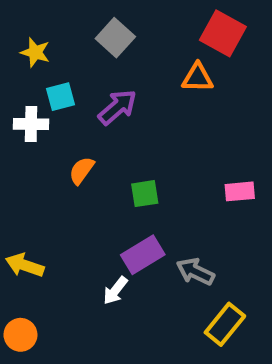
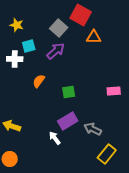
red square: (223, 33) -> (81, 15), moved
gray square: (115, 38) -> (59, 28), moved
white arrow: (115, 291) -> (55, 138), turned 104

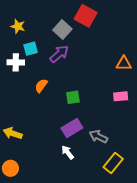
orange triangle: (94, 37) -> (124, 63), moved
white arrow: (55, 138) -> (68, 152), moved

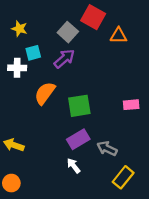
orange triangle: (124, 63) -> (119, 36), moved
orange semicircle: (41, 86) -> (45, 93), size x1.5
green square: (73, 97) -> (79, 106), size x1.5

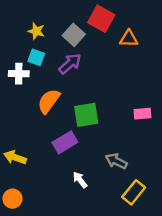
yellow star: (19, 29) -> (36, 31), moved
cyan square: (33, 53) -> (36, 57), turned 35
purple rectangle: (78, 139) -> (65, 142), moved

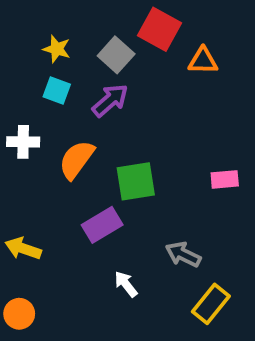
white cross: (19, 74) -> (23, 142), moved

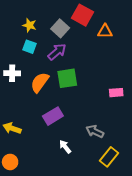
green square: (136, 181) -> (67, 78), moved

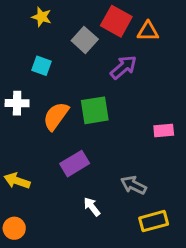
yellow star: (29, 25) -> (42, 17), moved
orange triangle: (105, 31) -> (148, 31), moved
purple arrow: (57, 52) -> (123, 67), moved
yellow rectangle: (109, 157) -> (154, 221), turned 36

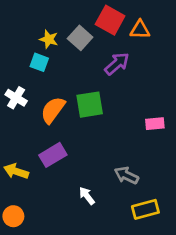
yellow star: (42, 17) -> (49, 39), moved
white cross: (17, 103) -> (16, 98), turned 30
purple rectangle: (75, 164) -> (53, 155), moved

